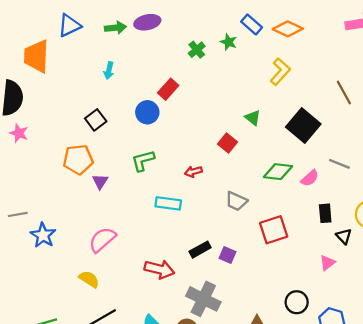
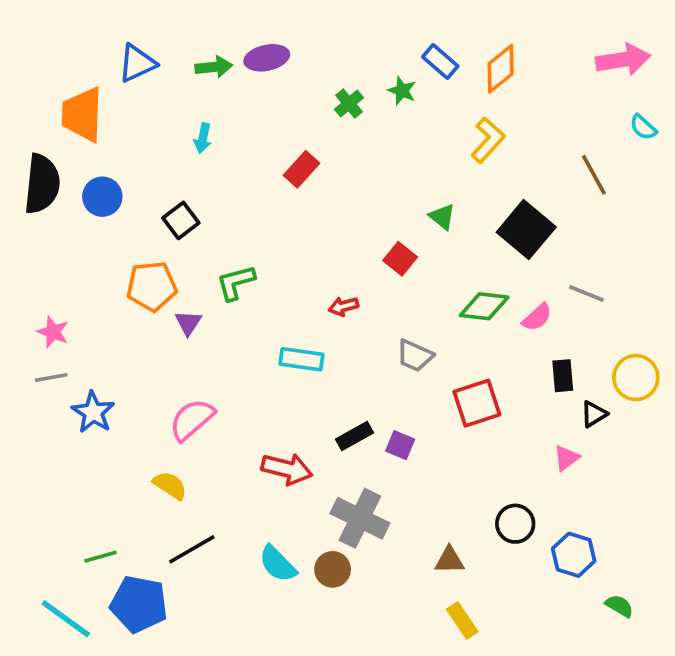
orange diamond: (288, 29) -> (501, 69), turned -64
blue circle: (147, 112) -> (102, 197), moved
pink star: (19, 133) -> (53, 332), moved
green L-shape: (143, 161) -> (236, 283), moved
black triangle: (344, 236) -> (594, 414), turned 42

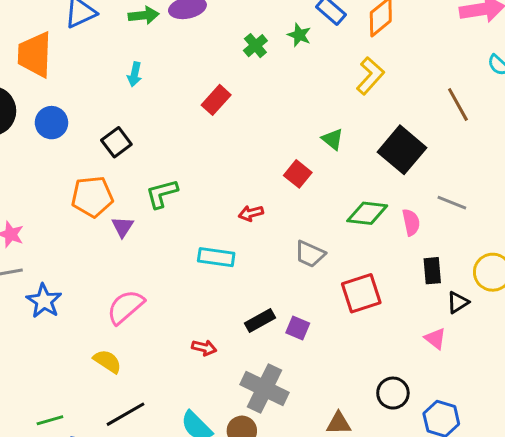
pink semicircle: (537, 317) -> (411, 222), turned -60
pink triangle: (566, 458) -> (435, 339), turned -45
red arrow: (287, 469) -> (204, 348), size x0.6

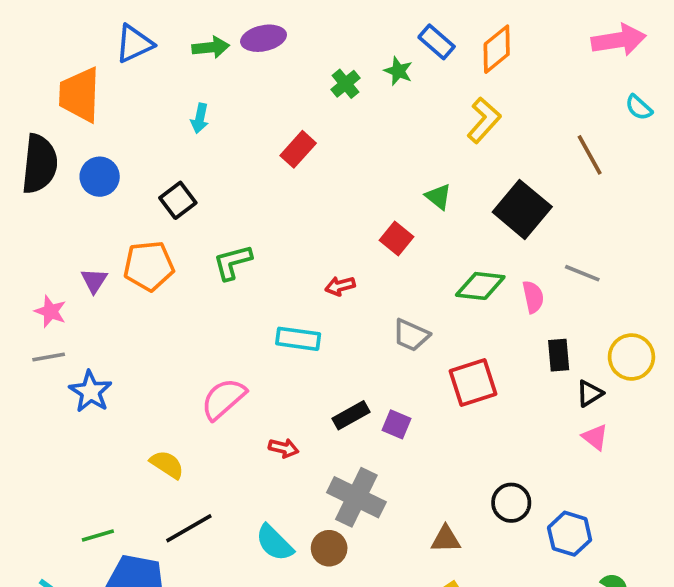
purple triangle: (122, 227) -> (94, 280), moved
pink semicircle: (126, 307) -> (223, 399), moved
pink triangle: (435, 339) -> (595, 437), moved

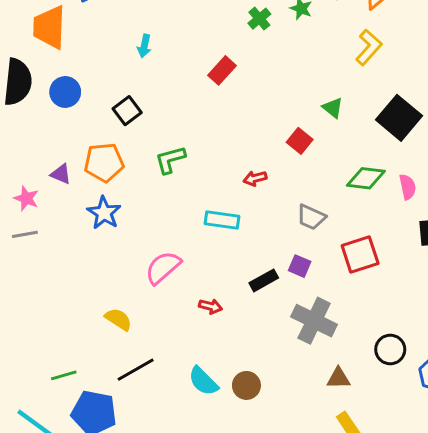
purple triangle: (94, 280) -> (61, 174), turned -40
blue star: (90, 392) -> (104, 213), moved
purple square: (396, 424) -> (300, 266), moved
gray cross: (356, 497) -> (314, 321), moved

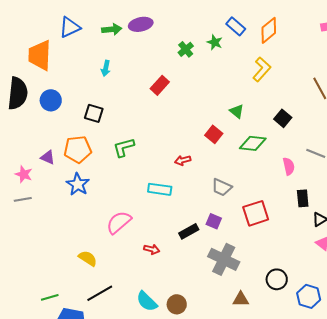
black square: (127, 111) -> (94, 113), turned -36
black square: (399, 118) -> (283, 118), size x0.6
green diamond: (366, 178) -> (253, 143), moved

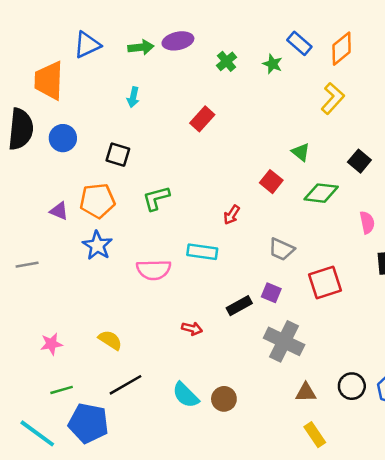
green cross: (186, 49) -> (227, 61), moved
red arrow: (183, 160) -> (232, 215), turned -42
pink star: (24, 174) -> (51, 344), moved, turned -30
pink semicircle: (119, 222) -> (154, 270), moved, turned -140
black circle: (277, 279) -> (352, 386), moved

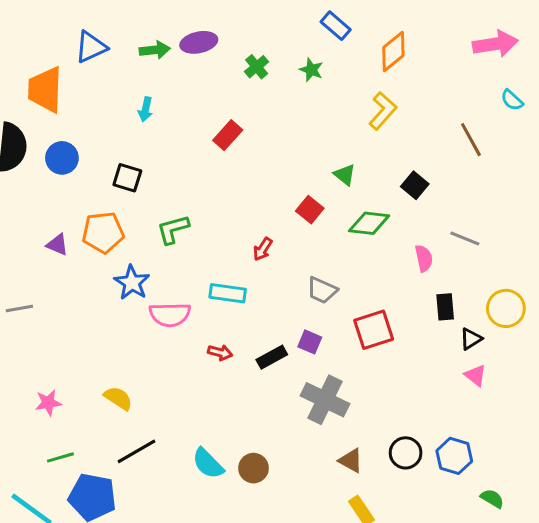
blue rectangle: (299, 43) -> (336, 26), moved
blue star: (97, 245) -> (132, 283), moved
red arrow: (192, 329) -> (220, 353), moved
brown triangle: (306, 392) -> (351, 460), turned 30

